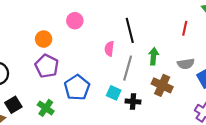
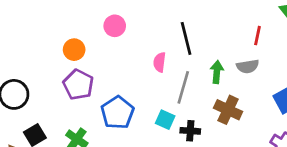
gray semicircle: (186, 64) -> (248, 66), moved

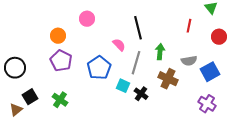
pink semicircle: (159, 62) -> (119, 45), turned 128
gray semicircle: (248, 66) -> (189, 61), moved
blue pentagon: (117, 113) -> (99, 68), moved
black cross: (190, 131) -> (141, 94), turned 32

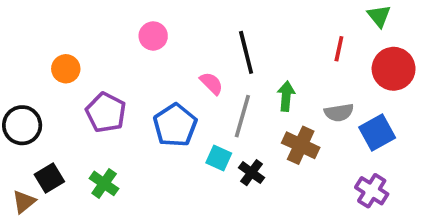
orange circle: (58, 36) -> (66, 69), moved
red circle: (219, 37) -> (394, 69), size x1.5

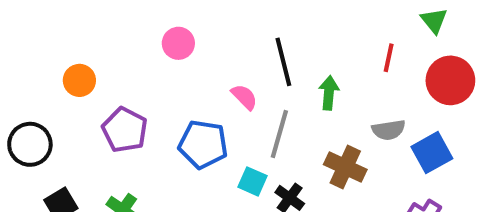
green arrow: (286, 96) -> (329, 93), moved
blue pentagon: (175, 125) -> (203, 144), turned -30

